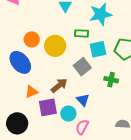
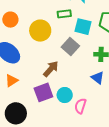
orange circle: (32, 39) -> (10, 20), moved
cyan square: (98, 49) -> (83, 27), turned 36
orange triangle: (31, 92) -> (12, 81), moved
blue triangle: (83, 100) -> (98, 78), moved

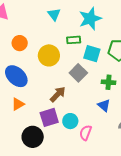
black circle: (16, 113) -> (33, 137), moved

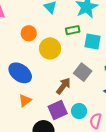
orange circle: (20, 43) -> (29, 33), moved
gray square: (78, 73) -> (83, 72), moved

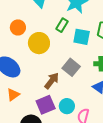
green rectangle: (73, 30) -> (62, 25), turned -48

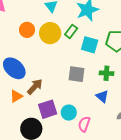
yellow circle: (39, 43) -> (50, 33), moved
gray square: (71, 67) -> (76, 74), turned -36
brown arrow: (52, 81) -> (35, 87), moved

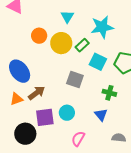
gray square: (76, 74) -> (75, 80), moved
cyan circle: (69, 113) -> (67, 113), moved

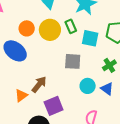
green rectangle: (82, 45) -> (71, 26), turned -56
blue ellipse: (20, 71) -> (15, 51), moved
green cross: (109, 93) -> (109, 65), turned -32
cyan circle: (67, 113) -> (88, 86), moved

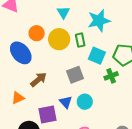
gray square: (73, 61) -> (75, 75), turned -36
green cross: (109, 65) -> (111, 76), moved
brown arrow: (39, 84) -> (39, 80), moved
blue triangle: (107, 89) -> (66, 102), moved

